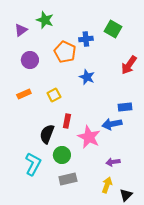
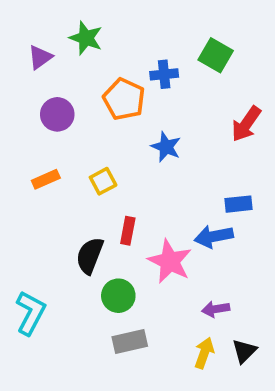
cyan L-shape: (33, 164) -> (31, 313), moved
black triangle: (126, 195) -> (244, 351), moved

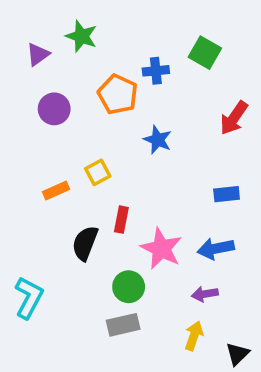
orange rectangle: (46, 179) -> (56, 191), moved
blue arrow: (214, 237) -> (216, 249), moved
green circle: (118, 296) -> (129, 287), moved
black triangle: (244, 351) -> (237, 354), moved

